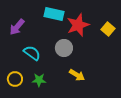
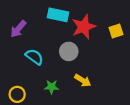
yellow square: (108, 29) -> (116, 31), turned 32
yellow circle: (15, 79) -> (17, 94), moved
green star: (39, 80) -> (52, 87), moved

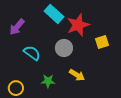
cyan rectangle: (58, 15) -> (54, 14), turned 30
yellow square: (116, 31) -> (102, 42), moved

